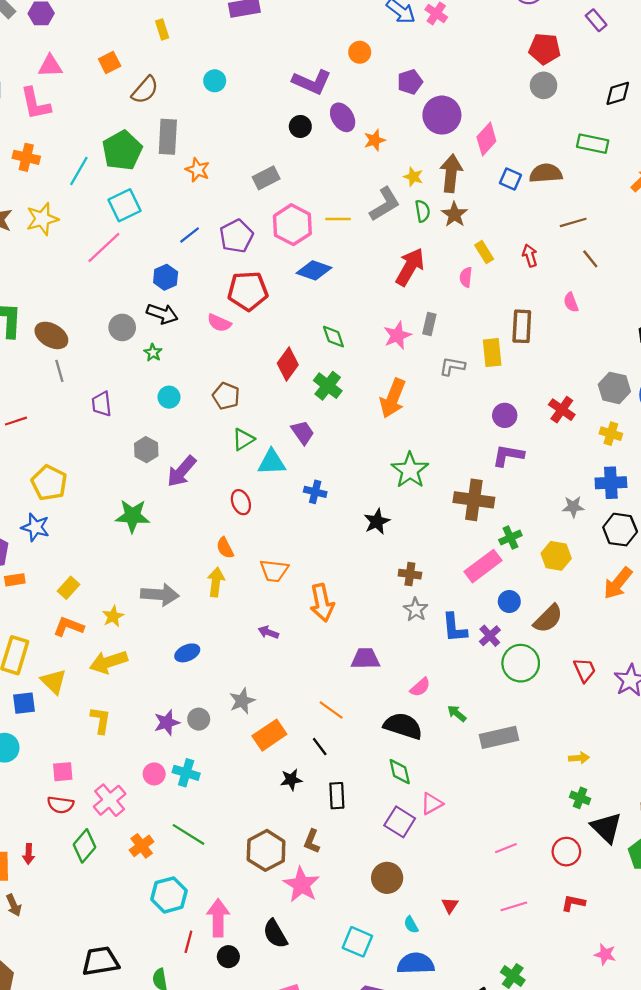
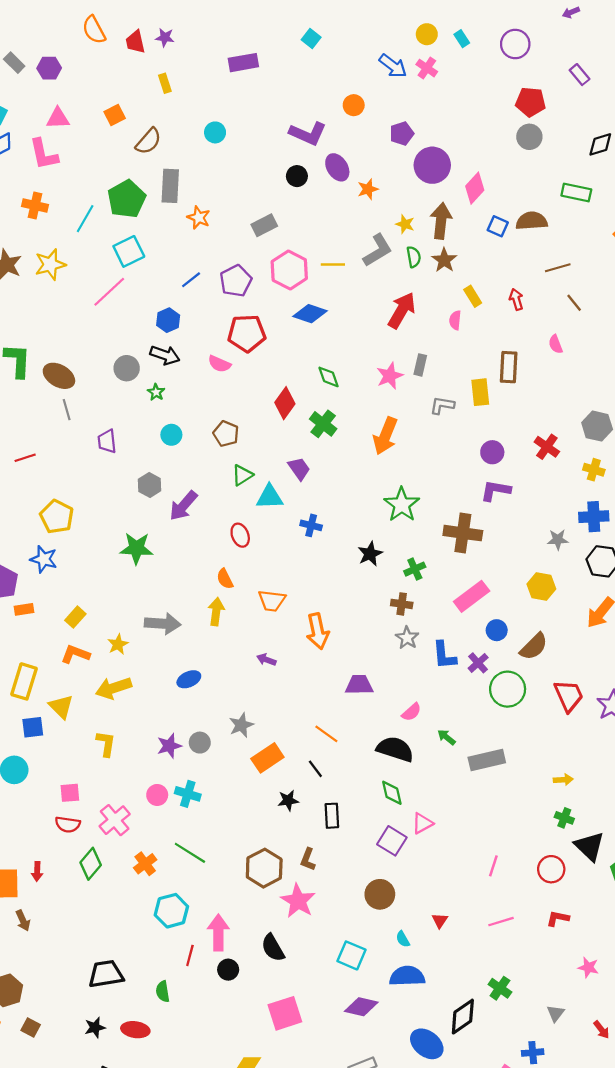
green cross: (510, 538) -> (415, 569), moved
red trapezoid: (585, 670) -> (569, 696), size x1.4
pink line: (506, 848) -> (493, 866), turned -50

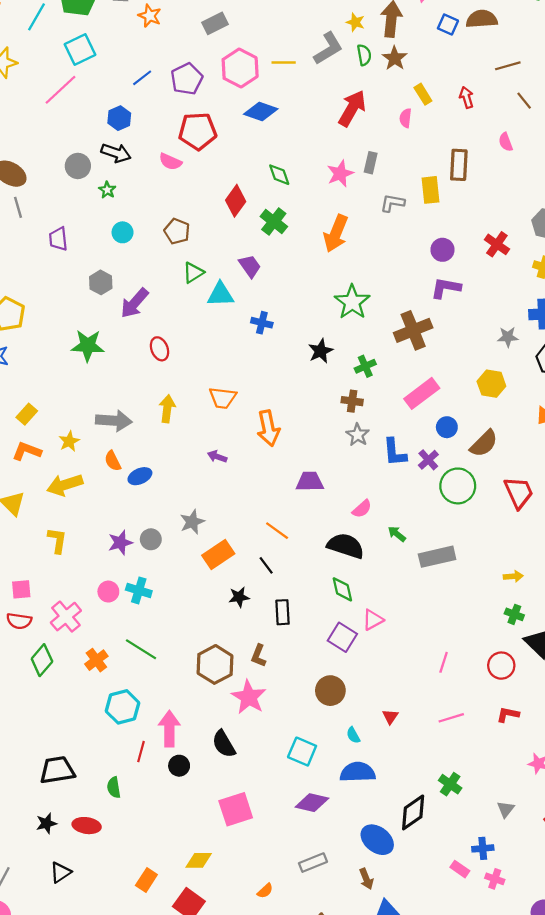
brown cross: (463, 533) -> (413, 330), turned -30
red ellipse: (240, 535) -> (160, 349), moved
orange semicircle: (225, 579) -> (113, 461), moved

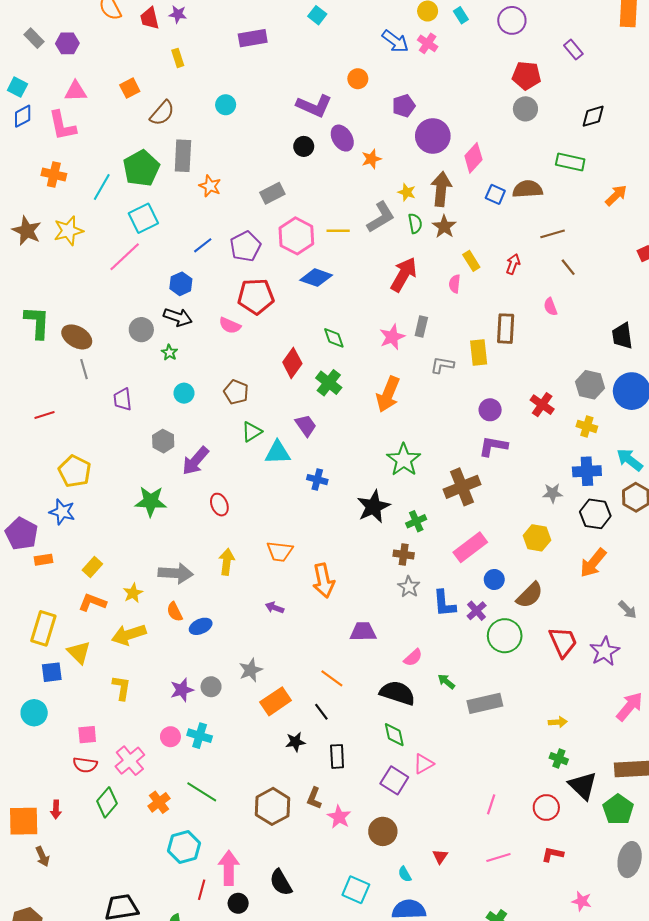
red arrow: (466, 97) -> (513, 264), turned 36
black star: (321, 351) -> (373, 507), size x1.4
pink star: (249, 697) -> (339, 817), moved, size x0.7

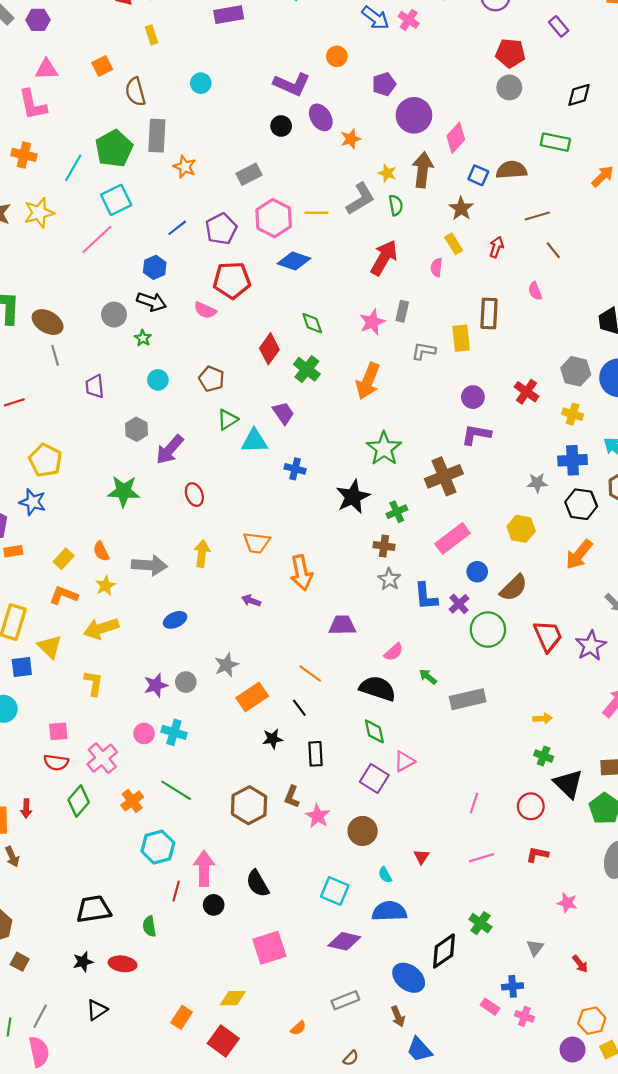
brown semicircle: (162, 113) -> (135, 92), turned 124
brown star: (444, 227) -> (461, 208), moved
orange semicircle: (175, 612) -> (101, 551), moved

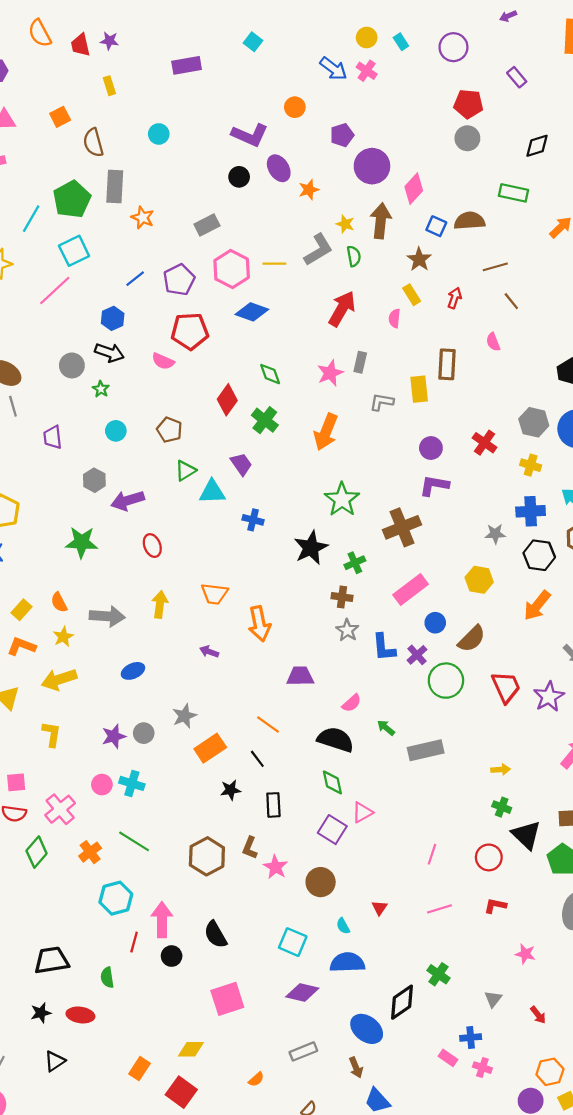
purple arrow: (170, 450) -> (128, 501), turned 32

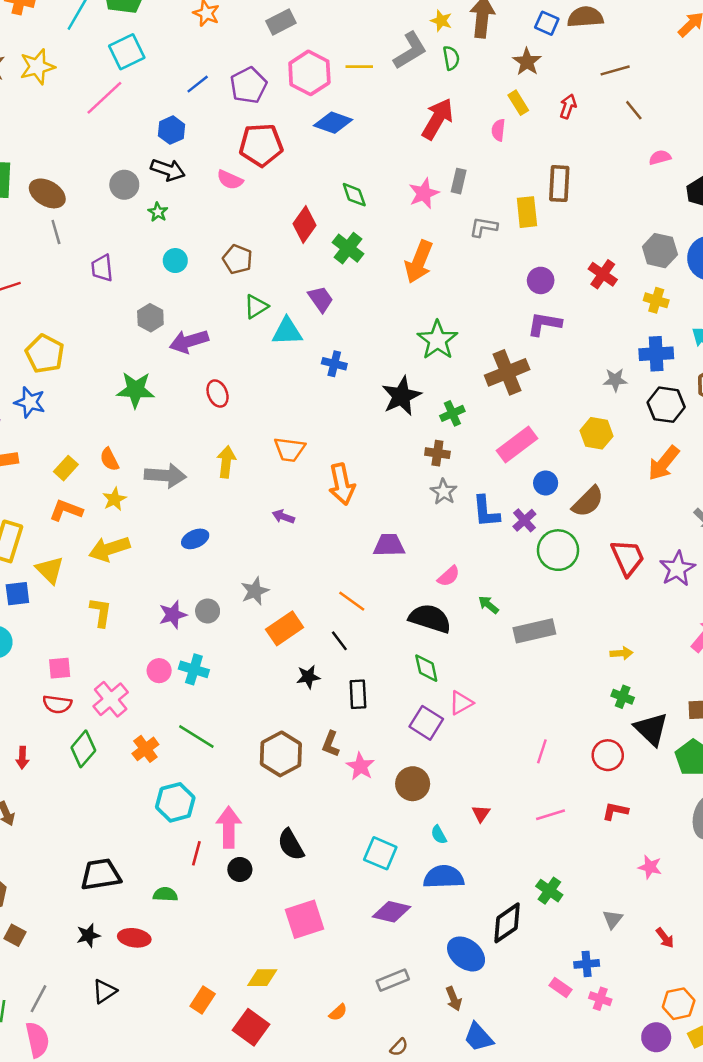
pink semicircle: (493, 342) -> (660, 157), moved, turned 96
green semicircle: (107, 977) -> (165, 894), turned 102

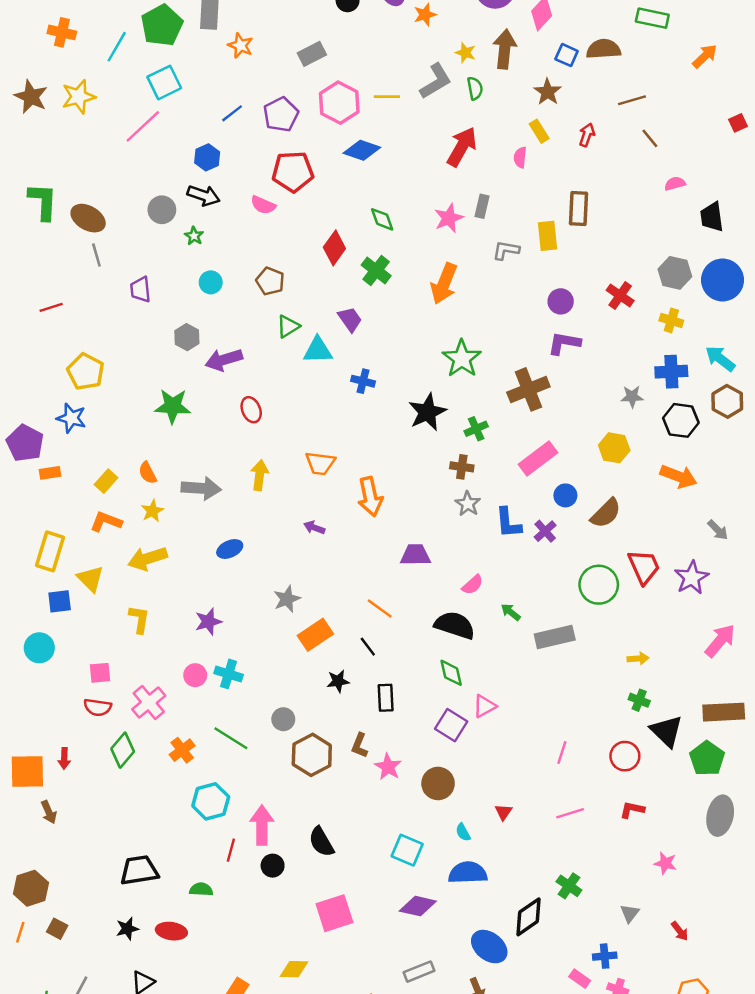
orange arrow: (664, 463) -> (678, 476), turned -108
green circle: (558, 550) -> (599, 585), moved
gray circle: (208, 611) -> (283, 719), moved

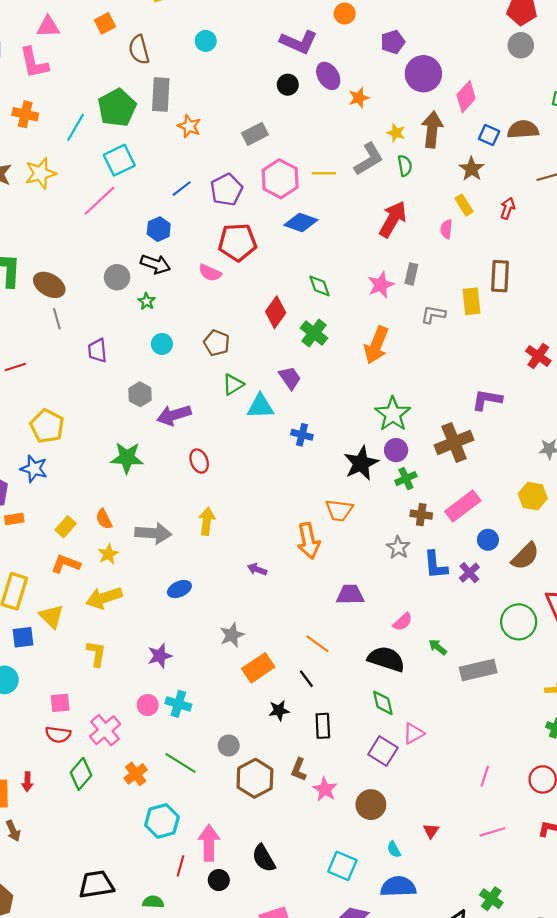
purple circle: (561, 301) -> (396, 450), moved
orange trapezoid: (320, 463) -> (339, 510), moved
brown cross: (462, 467) -> (421, 515), moved

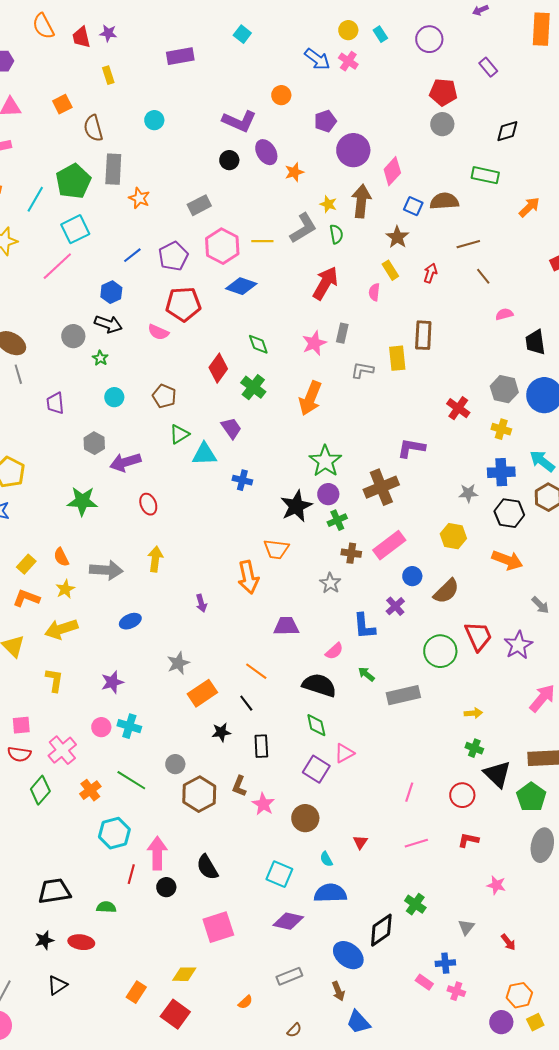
blue L-shape: (435, 565) -> (364, 626), moved
purple arrow: (257, 569) -> (201, 603), turned -126

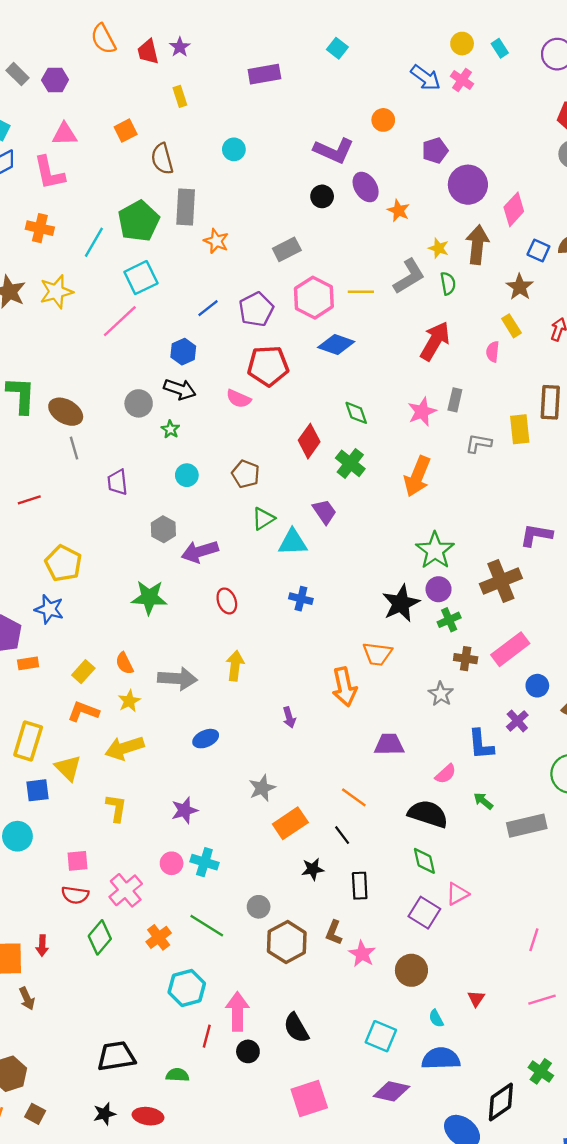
purple star: (108, 33) -> (180, 47), turned 30
orange star: (294, 172) -> (399, 211), turned -30
blue cross: (242, 480) -> (301, 599), moved

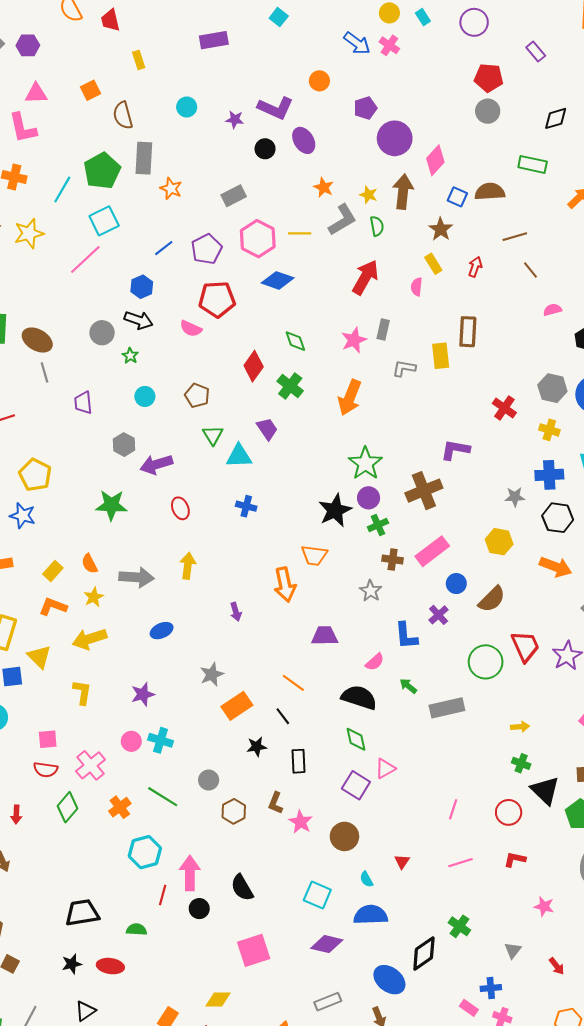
purple star: (180, 47) -> (235, 120), moved, turned -30
orange star: (399, 211) -> (324, 187), moved
green triangle: (263, 519) -> (213, 435), turned -30
brown hexagon: (287, 942) -> (234, 811), size x0.7

